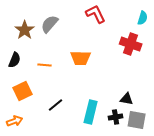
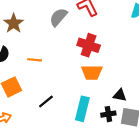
gray semicircle: (50, 24) -> (58, 17), moved
red cross: (131, 44) -> (89, 45), moved
orange trapezoid: (81, 58) -> (92, 72), moved

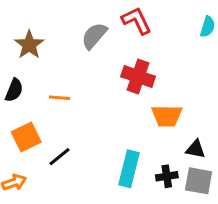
orange trapezoid: (92, 72) -> (167, 116), moved
black triangle: (120, 95) -> (196, 149), moved
black line: (46, 102) -> (59, 157), moved

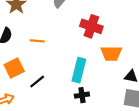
cyan rectangle: (129, 169) -> (79, 70), moved
black cross: (167, 176) -> (82, 95), moved

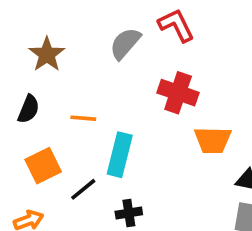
cyan rectangle: (79, 70) -> (120, 155), moved
black cross: (82, 95) -> (129, 213), moved

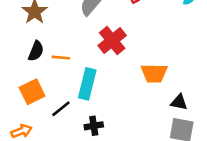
red cross: (178, 93) -> (112, 41), moved, turned 32
black semicircle: (29, 109) -> (36, 51), moved

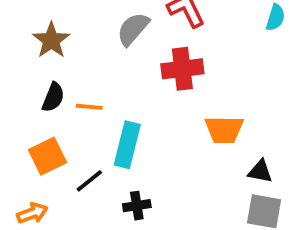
red cross: (112, 41) -> (182, 69), moved, turned 32

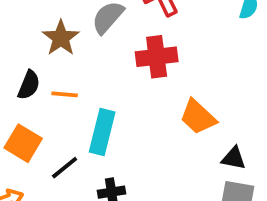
brown star: (51, 40) -> (61, 38), moved
orange trapezoid: (224, 130) -> (198, 117), turned 42
orange square: (47, 156) -> (23, 143), turned -33

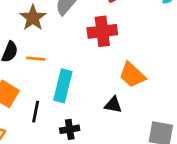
black triangle: (234, 158) -> (113, 105), moved
black line: (65, 168) -> (36, 112), turned -40

